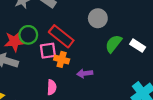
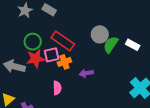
gray circle: (98, 18) -> (100, 34), moved
red star: (15, 41) -> (35, 59), moved
orange cross: (62, 59) -> (64, 62), turned -32

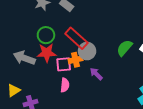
gray circle: (100, 34) -> (87, 51), moved
pink square: (52, 55) -> (64, 64), moved
purple arrow: (86, 73) -> (96, 74), turned 48

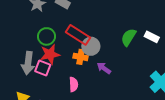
gray arrow: (24, 58) -> (28, 63), turned -95
orange cross: (76, 60) -> (81, 57), turned 32
pink square: (64, 64) -> (43, 68), moved, turned 35

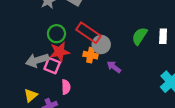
white rectangle: (152, 37) -> (163, 36), turned 64
gray arrow: (28, 63) -> (37, 60), turned 65
pink semicircle: (74, 84) -> (66, 87), moved

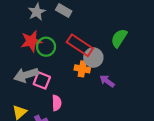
green semicircle: (140, 36) -> (119, 38), moved
red star: (60, 52) -> (31, 41), moved

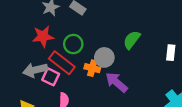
red rectangle: (80, 45) -> (62, 63), moved
green circle: (46, 47) -> (73, 44), moved
purple arrow: (107, 81) -> (116, 82), size x1.5

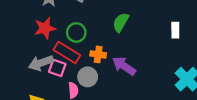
green semicircle: (132, 40) -> (121, 22), moved
gray circle: (104, 57) -> (88, 77), moved

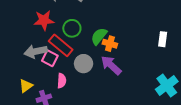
green semicircle: (121, 22) -> (99, 36), moved
orange cross: (98, 54) -> (110, 44), moved
gray circle: (88, 77) -> (84, 64), moved

